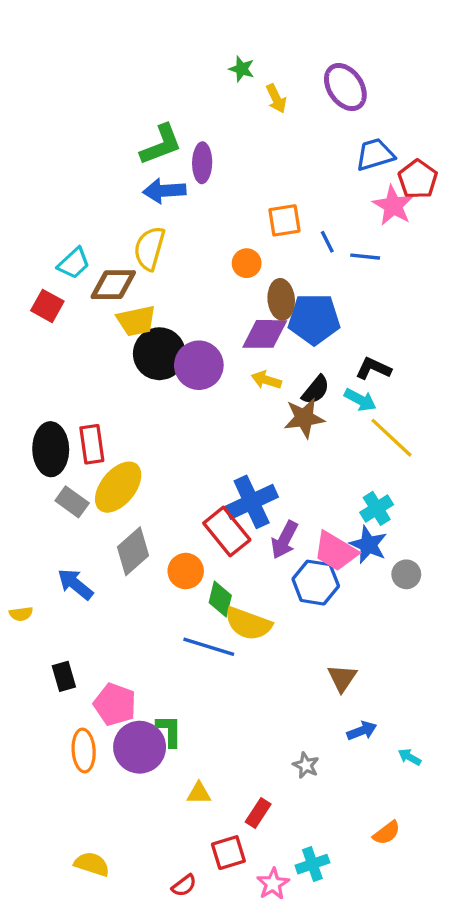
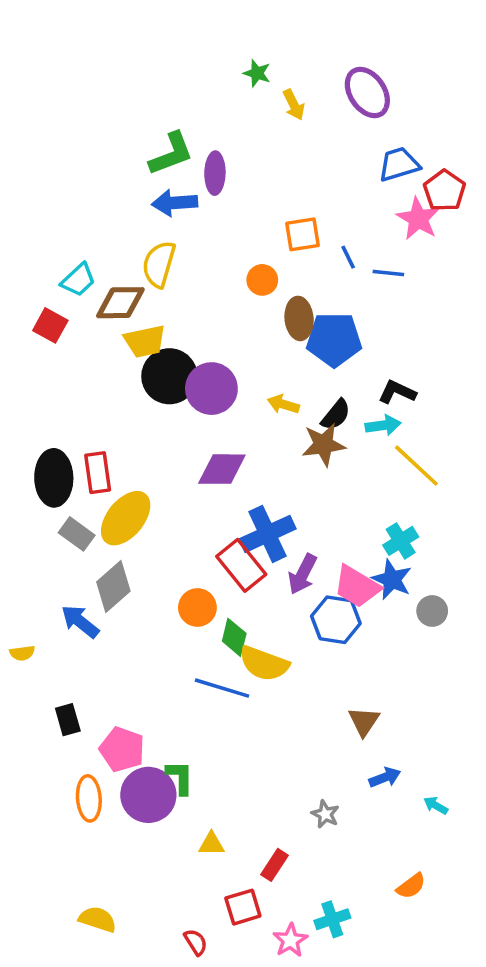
purple diamond: (265, 334) -> (222, 469), moved
cyan arrow: (360, 400) -> (383, 425), turned -36
gray diamond: (133, 551) -> (113, 586), moved
red semicircle: (184, 885) -> (196, 942), turned -85

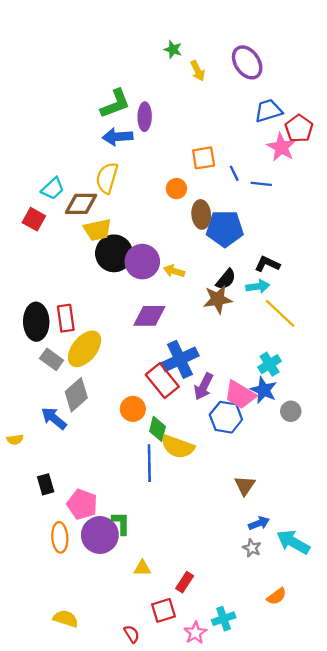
yellow arrow: (283, 404) -> (174, 271), moved
blue line: (222, 688) -> (149, 463), turned 72
cyan arrow: (436, 805) -> (293, 542), size x2.0
gray star: (325, 814) -> (252, 548), moved

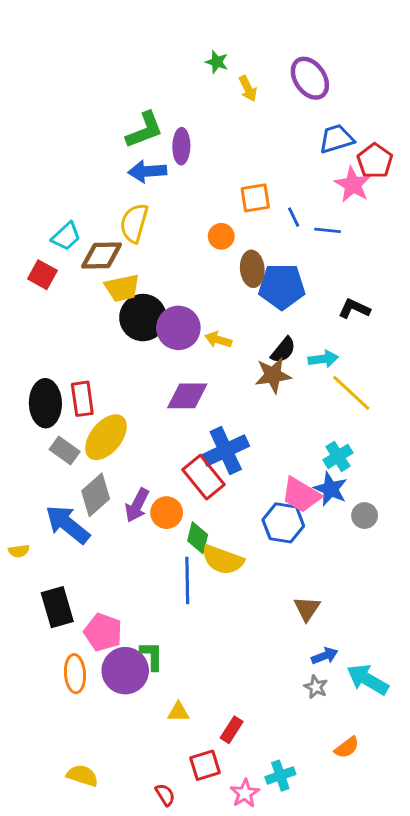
black L-shape: (267, 264) -> (354, 309), moved
purple arrow: (204, 387) -> (137, 505), moved
blue arrow: (54, 418) -> (68, 524), size x1.4
black rectangle: (46, 484) -> (57, 607), size x1.5

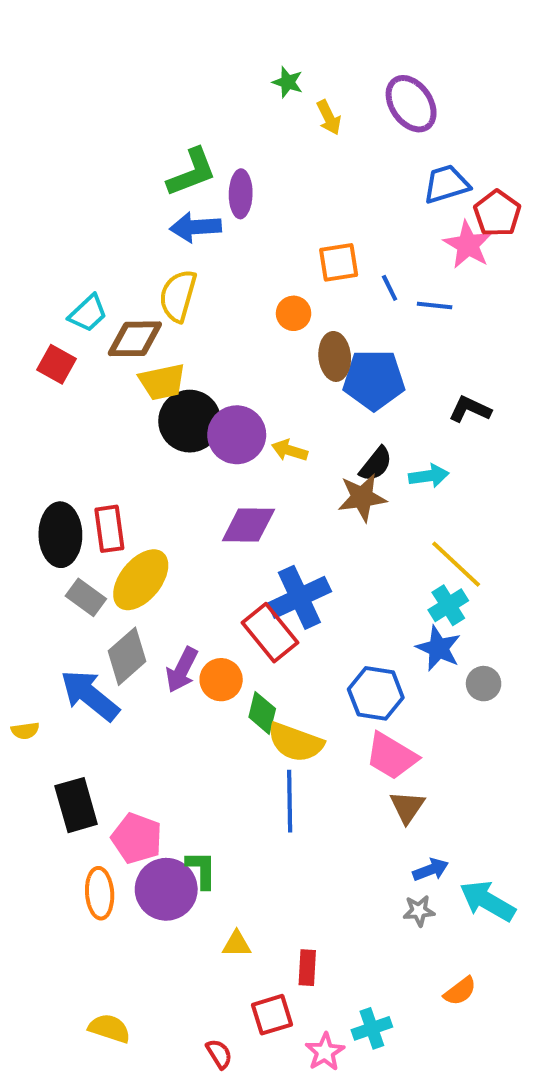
yellow line: (351, 393) -> (456, 564), moved
pink trapezoid: (301, 495) -> (391, 756), moved
blue line: (187, 581) -> (290, 801), moved
gray star: (316, 687) -> (419, 911), turned -30
red rectangle: (232, 730) -> (307, 968), turned -30

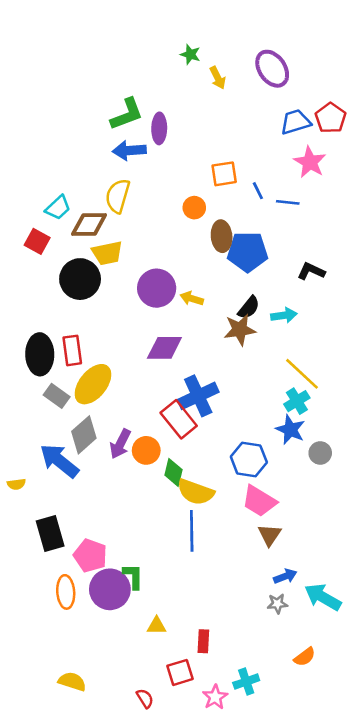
red pentagon: (497, 213) -> (331, 118), moved
black circle: (190, 421) -> (80, 279), moved

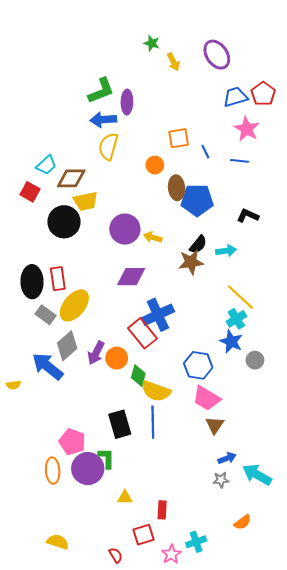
yellow semicircle: (118, 196) -> (108, 146), moved
blue line: (288, 202) -> (239, 161), moved
black rectangle: (50, 533) -> (120, 424), moved

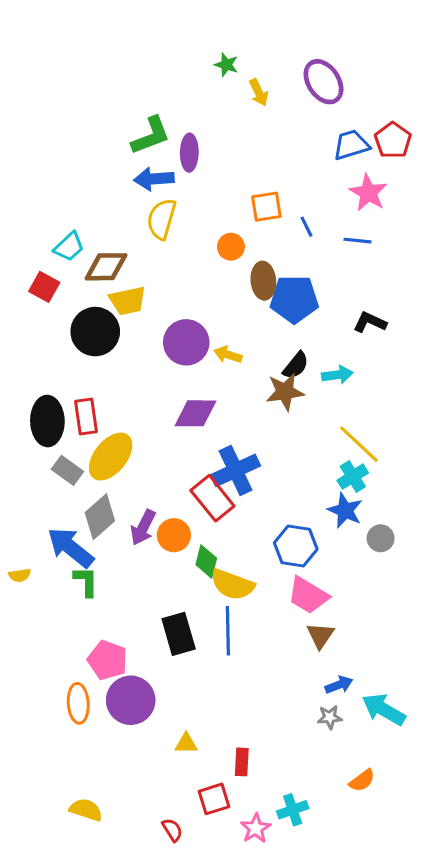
green L-shape: (106, 458) -> (86, 581), moved

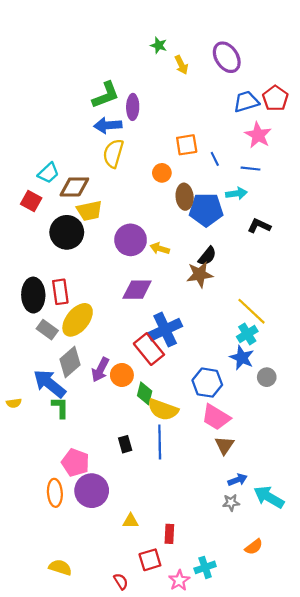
cyan arrow: (337, 375) -> (236, 193), moved
black rectangle: (179, 634) -> (125, 444), size x0.6

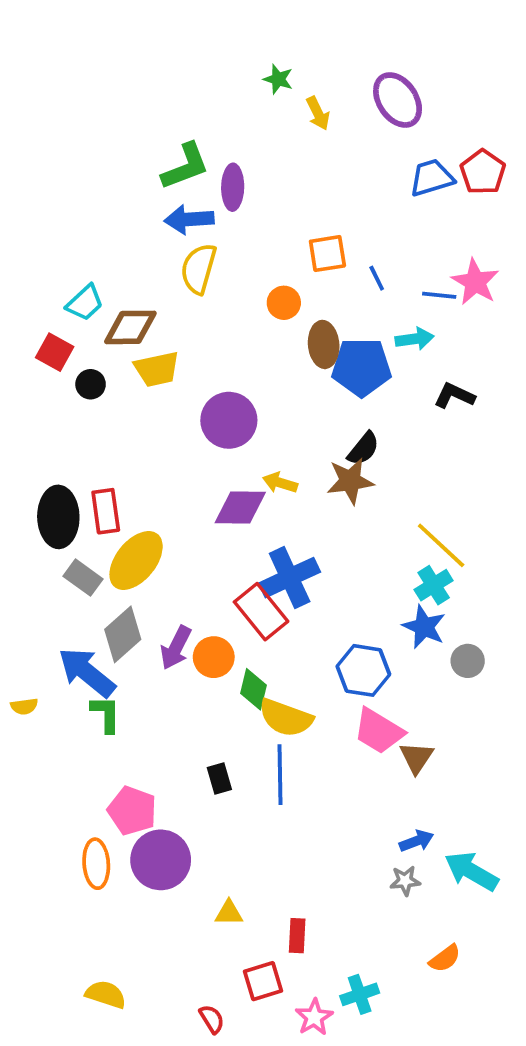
pink star: (258, 135) -> (475, 282), moved
black circle: (67, 232) -> (91, 384), moved, size x0.5
yellow arrow: (160, 249) -> (280, 483), moved
brown triangle: (225, 445) -> (416, 758), moved

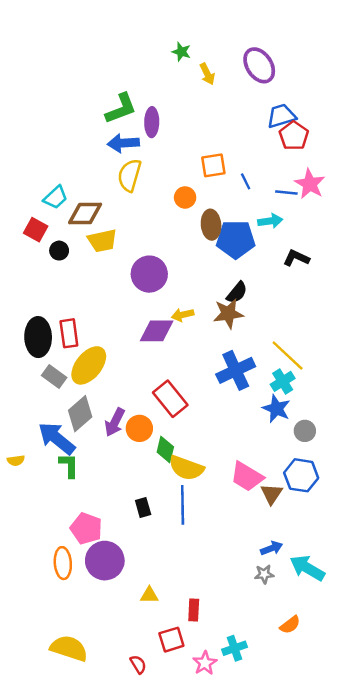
red pentagon: (483, 172) -> (294, 136), moved
yellow arrow: (280, 483) -> (183, 315), turned -30
blue cross: (290, 578) -> (236, 370), moved
blue hexagon: (363, 670) -> (301, 475), moved
yellow semicircle: (106, 994) -> (69, 648), size x1.4

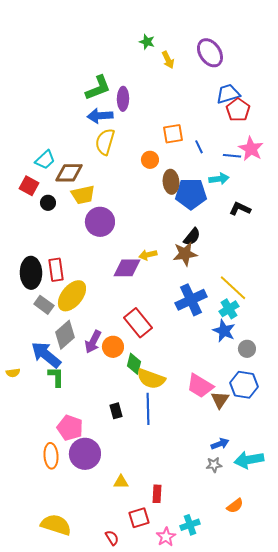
purple circle: (149, 274) -> (100, 222), moved
cyan arrow: (307, 568) -> (249, 460), turned -40

